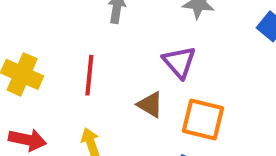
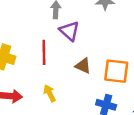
purple triangle: (179, 62) -> (69, 31), moved

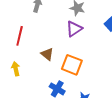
purple triangle: (69, 31) -> (74, 29), moved, turned 30

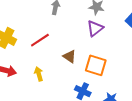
red line: (20, 36) -> (40, 40), turned 48

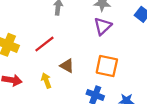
brown triangle: (70, 56) -> (67, 66), moved

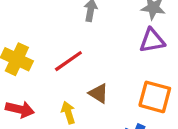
purple triangle: (103, 26) -> (152, 40), turned 30

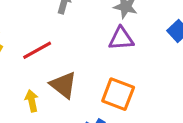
brown triangle: (99, 93) -> (63, 85), size x1.4

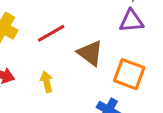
brown triangle: (63, 85) -> (90, 53), moved

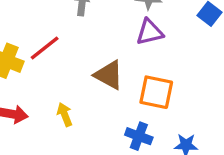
red line: (51, 33) -> (45, 48), moved

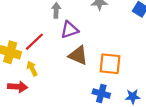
purple triangle: (150, 32) -> (69, 30), moved
yellow arrow: (65, 115) -> (32, 68), moved

